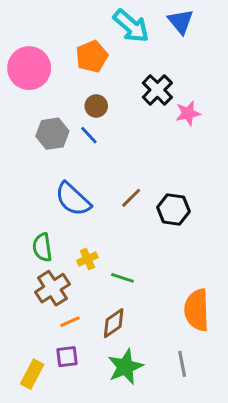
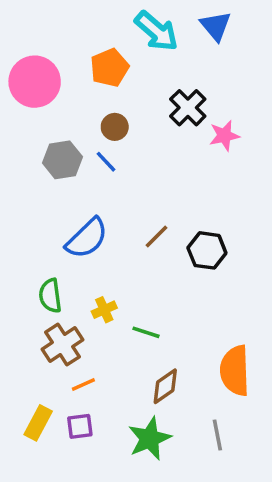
blue semicircle: (73, 199) -> (87, 238), turned -87
brown diamond: (114, 323) -> (165, 386), moved
yellow rectangle: (32, 374) -> (38, 423), moved

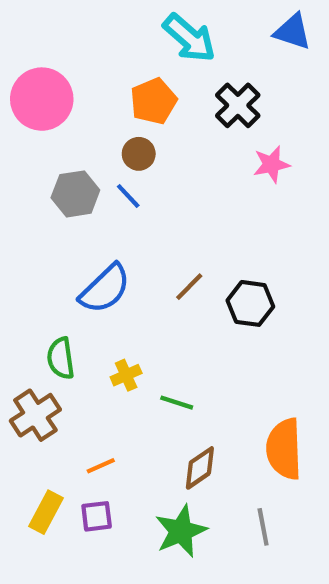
blue triangle: (216, 26) -> (293, 32), moved, turned -32
orange pentagon: (109, 68) -> (153, 101), moved
black cross: (188, 108) -> (238, 105), moved
brown cross: (62, 345) -> (35, 415), moved

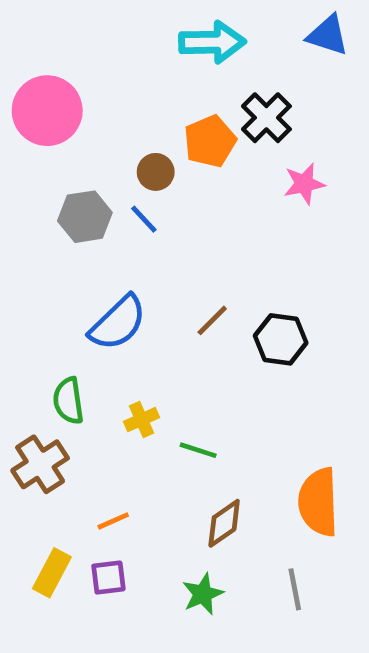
cyan arrow: (189, 38) -> (212, 42), turned -42
orange pentagon: (153, 101) -> (210, 141), moved
green star: (181, 531) -> (203, 594), size x0.7

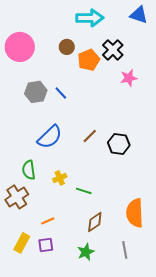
brown circle: (156, 172) -> (67, 47), moved

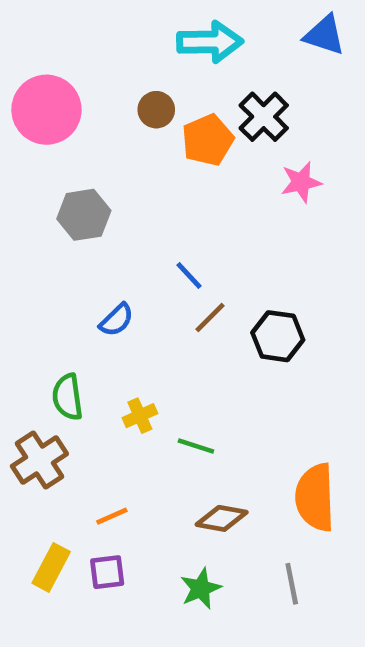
blue line: (61, 93) -> (189, 276), moved
blue semicircle: (50, 137) -> (117, 320), size x0.6
brown diamond: (95, 222) -> (222, 518), turned 45

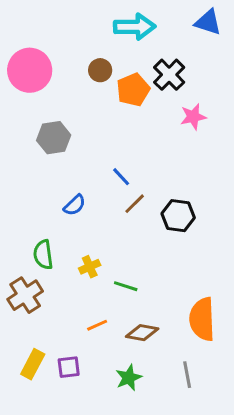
orange line: (112, 516) -> (97, 325), moved

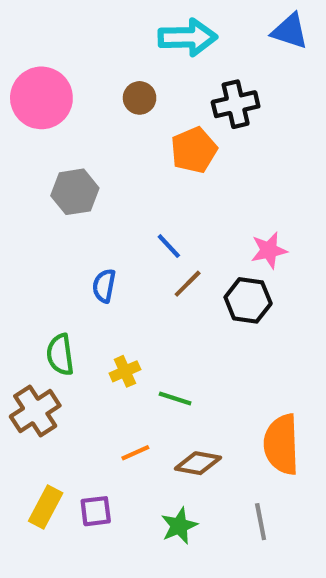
black cross: (169, 75) -> (236, 104), turned 32
orange pentagon: (133, 90) -> (194, 150), moved
pink star: (193, 117) -> (269, 250), moved
blue semicircle: (75, 205) -> (104, 286), turned 145

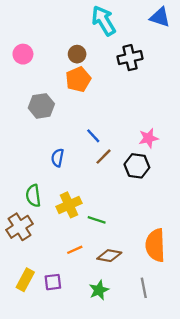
cyan arrow: (188, 37) -> (104, 21), turned -120
pink circle: (41, 98) -> (23, 54), size x0.6
orange pentagon: (194, 150) -> (78, 79), moved
yellow cross: (125, 371) -> (69, 205), size x1.5

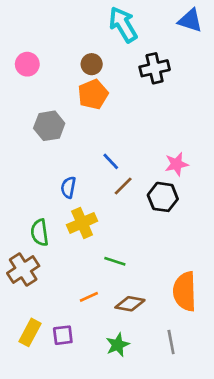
yellow cross: (69, 205) -> (82, 223), moved

